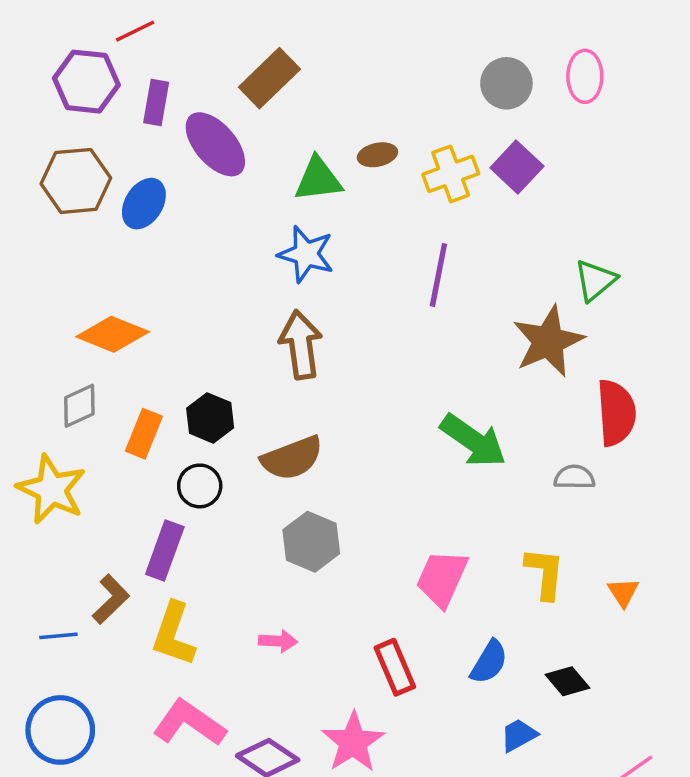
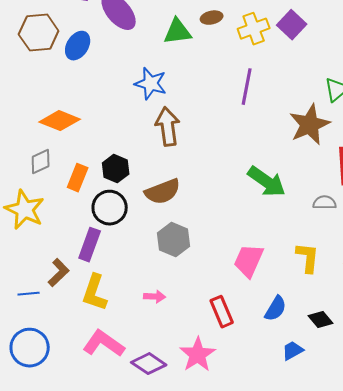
blue star: (306, 254) -> (151, 84), moved
black circle: (200, 486) -> (110, 208), size x1.4

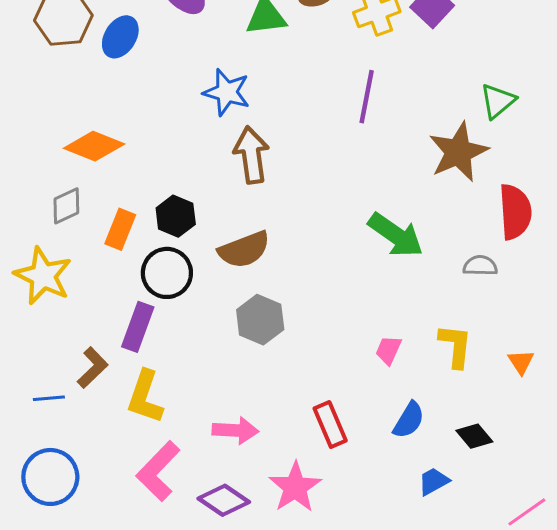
pink trapezoid: (249, 261) -> (388, 350), moved, size x0.6
pink arrow: (155, 297) -> (235, 430), moved, size x1.4
pink L-shape: (104, 344) -> (158, 471), turned -81

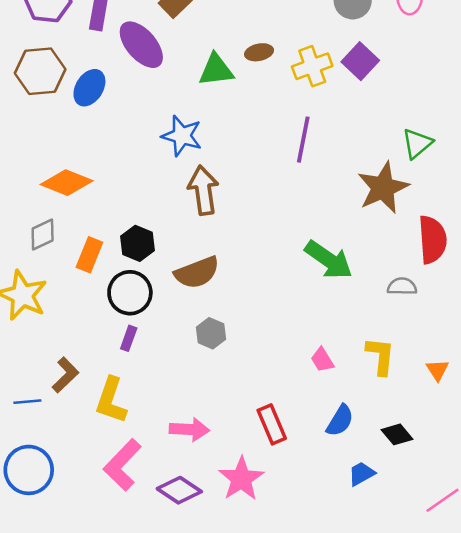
gray hexagon: (260, 320) -> (211, 333), size x0.7
purple rectangle: (138, 327) -> (129, 338), moved, size x0.6
pink trapezoid: (388, 350) -> (322, 360), turned -56

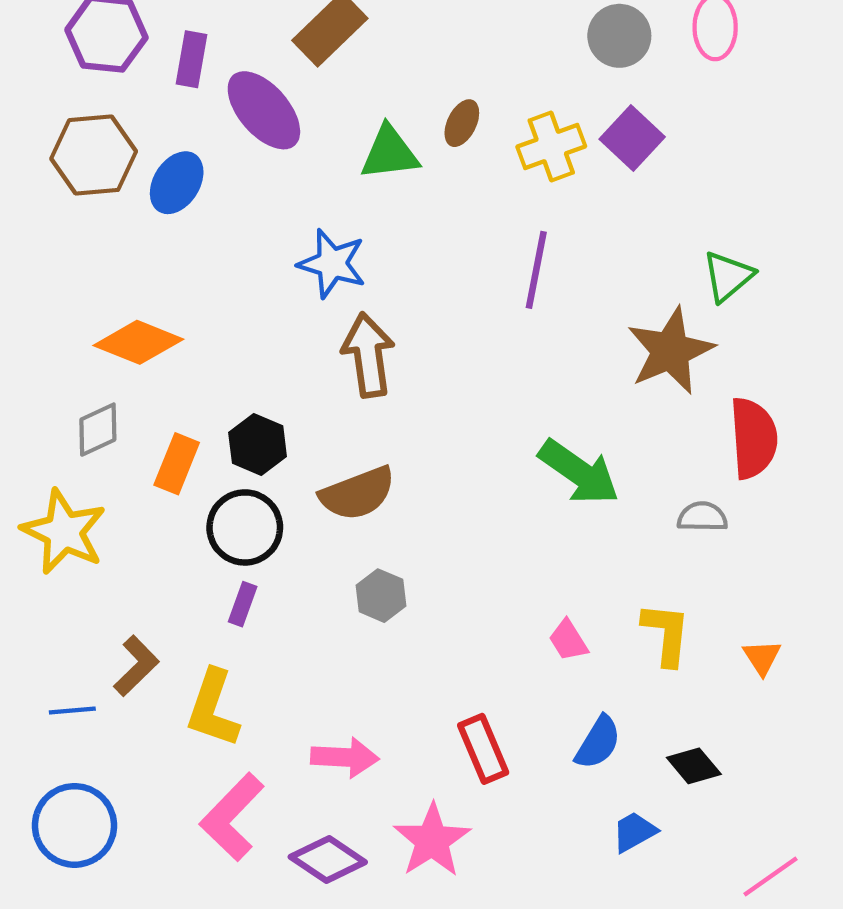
brown ellipse: (259, 52) -> (462, 123), turned -52

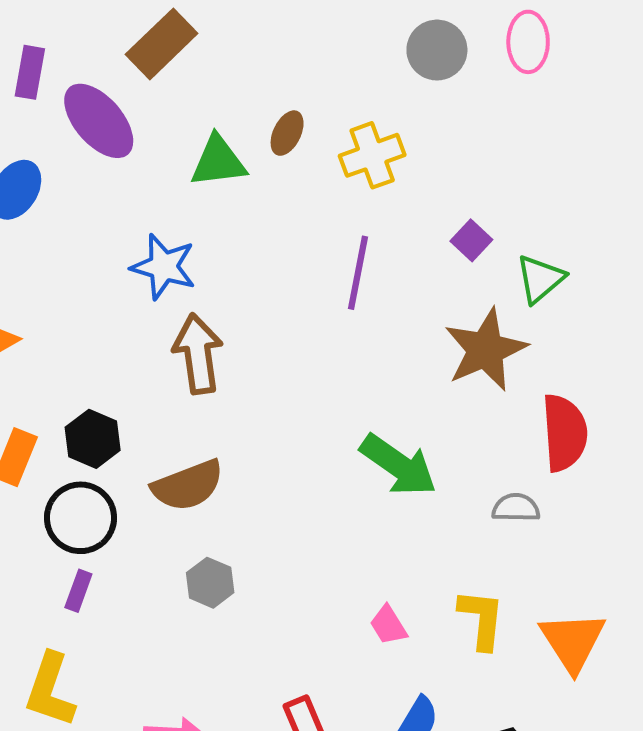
purple square: (632, 138) -> (471, 240), moved, size x0.7
orange triangle: (762, 657) -> (573, 641), size x1.8

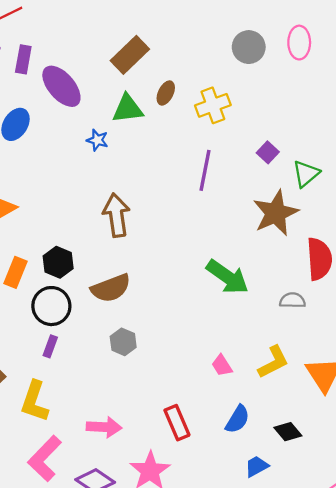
brown rectangle: (162, 44) -> (130, 55), moved
blue star: (164, 267) -> (97, 140), moved, size x0.6
yellow L-shape: (481, 619) -> (273, 362), turned 57

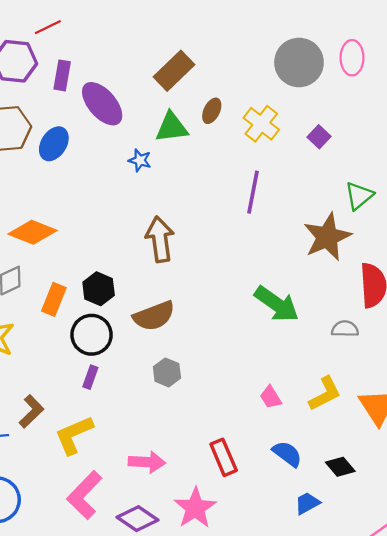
gray circle: (249, 47) -> (299, 62), size x1.4
yellow cross: (213, 105) -> (261, 124), turned -32
purple square: (268, 152) -> (319, 137), moved
yellow L-shape: (35, 401) -> (74, 435), turned 48
blue semicircle: (238, 419) -> (287, 454), turned -84

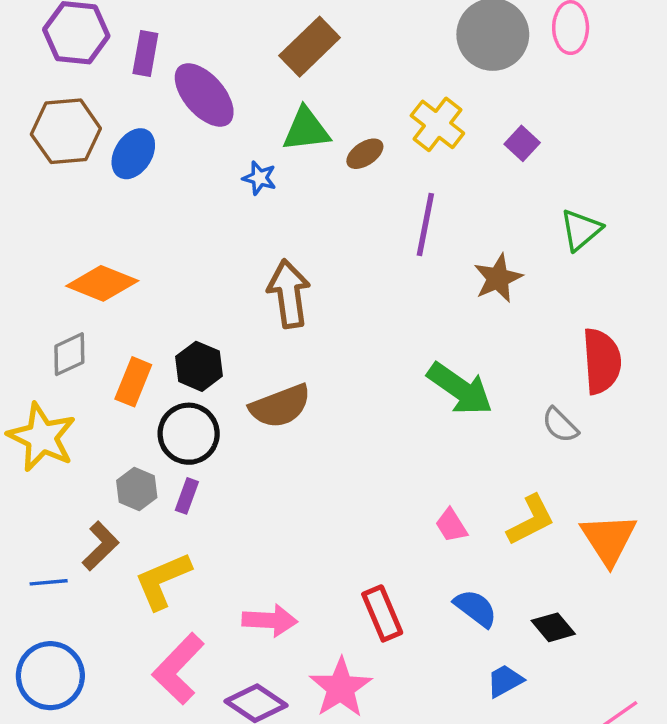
brown ellipse: (212, 111) -> (365, 154), moved, turned 30
brown star: (327, 237) -> (498, 278), moved, size x0.7
gray semicircle: (345, 329) -> (560, 425), turned -136
gray hexagon: (167, 372) -> (137, 489), moved

